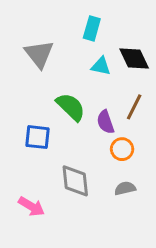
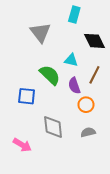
cyan rectangle: (92, 28) -> (74, 14), moved
gray triangle: (39, 54) -> (40, 32), moved
cyan triangle: (101, 66) -> (71, 60), moved

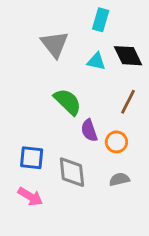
cyan triangle: (71, 60) -> (96, 61), moved
purple semicircle: (74, 86) -> (89, 130), moved
blue square: (27, 96) -> (32, 158), moved

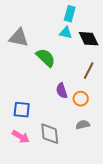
gray triangle: (55, 44) -> (19, 38), moved, turned -40
cyan triangle: (96, 61) -> (66, 33), moved
green semicircle: (68, 102) -> (46, 58), moved
gray diamond: (72, 172) -> (50, 134), moved

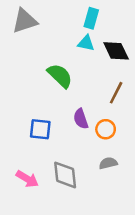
gray triangle: (19, 38) -> (25, 21), moved, turned -30
blue square: (22, 110) -> (40, 129), moved

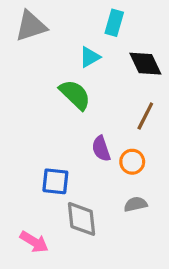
cyan triangle: (86, 43) -> (90, 57), moved, turned -42
blue square: (40, 129) -> (55, 181), moved
pink arrow: (27, 179) -> (34, 242), moved

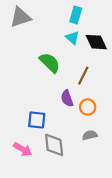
cyan triangle: (90, 57) -> (72, 38), moved, turned -48
brown line: (145, 116) -> (83, 76), moved
pink arrow: (34, 242) -> (23, 149), moved

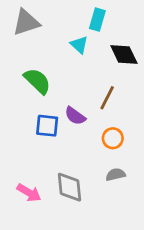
cyan triangle: (72, 38) -> (79, 45), moved
green semicircle: (50, 63) -> (37, 81), moved
purple semicircle: (67, 98) -> (75, 116), moved, turned -35
blue square: (37, 120) -> (47, 126), moved

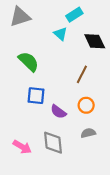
cyan rectangle: (97, 20) -> (74, 15), turned 42
purple semicircle: (75, 116) -> (58, 112), moved

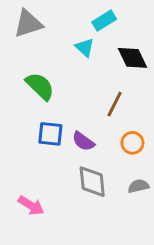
orange circle: (86, 105) -> (132, 143), moved
purple semicircle: (58, 112) -> (83, 141), moved
gray semicircle: (88, 133) -> (138, 186), moved
gray diamond: (53, 143) -> (92, 182), moved

